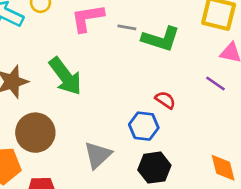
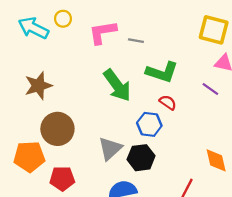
green L-shape: (161, 39) -> (162, 72), moved
green arrow: (65, 76) -> (117, 85), moved
black hexagon: (154, 168) -> (141, 158), moved

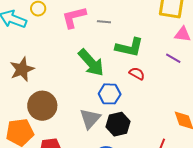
blue hexagon: (149, 124) -> (110, 94), moved

